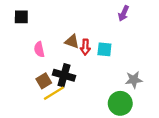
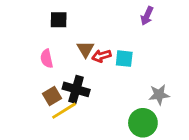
black square: (21, 17) -> (59, 20), moved
brown triangle: (72, 42) -> (85, 49), turned 40
red arrow: (85, 47) -> (101, 56), turned 72

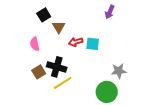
black square: (59, 20) -> (44, 15), turned -32
brown triangle: (85, 49) -> (59, 27), moved
yellow line: (64, 111) -> (63, 83), moved

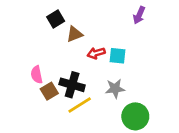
brown triangle: (59, 27) -> (75, 34), turned 40
pink semicircle: (35, 44) -> (37, 75), moved
gray star: (119, 71) -> (115, 89), moved

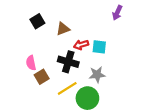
black square: (56, 19) -> (37, 21), moved
black cross: (72, 85) -> (68, 62), moved
green circle: (135, 116) -> (87, 98), moved

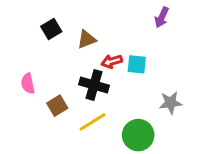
pink semicircle: (31, 63) -> (28, 84), moved
gray star: (97, 75) -> (171, 103), moved
green circle: (87, 98) -> (138, 135), moved

